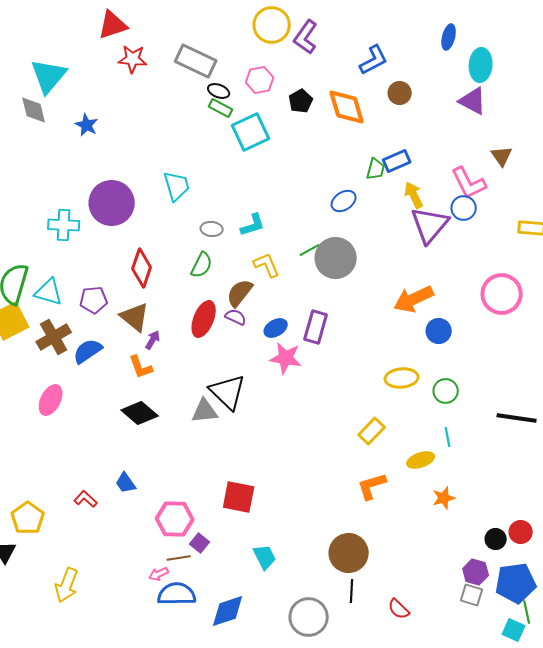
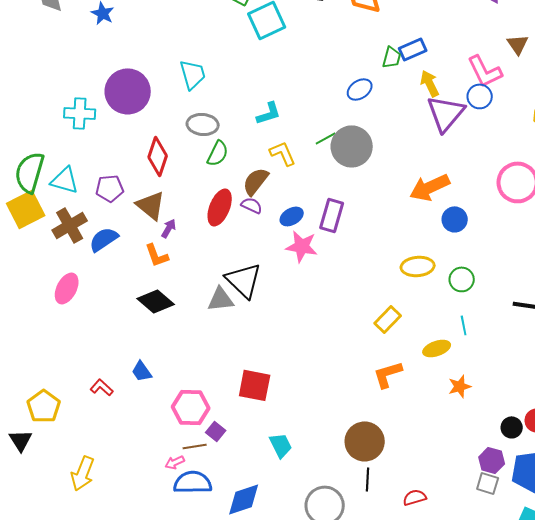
gray ellipse: (212, 229) -> (203, 124), moved, size x1.4
red semicircle: (399, 609) -> (415, 497), turned 120

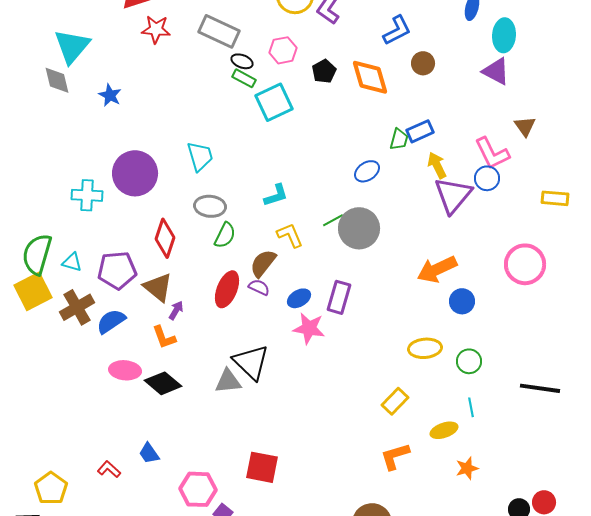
cyan triangle: (65, 180) -> (72, 262), size x0.7
purple pentagon: (110, 188) -> (117, 270), size x1.4
pink ellipse: (67, 288) -> (125, 370), moved, turned 68

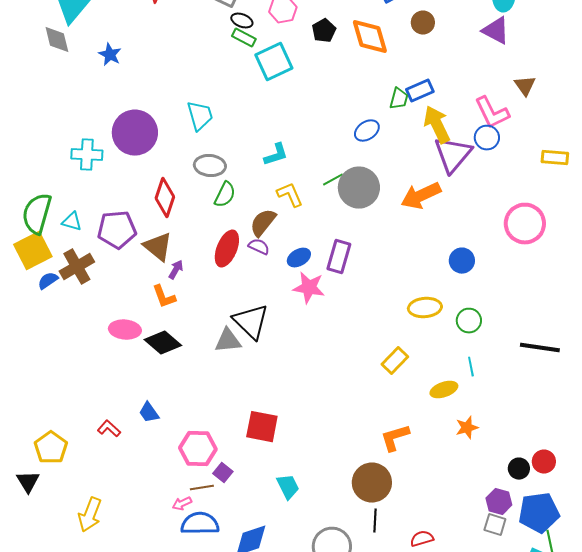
yellow arrow: (437, 165) -> (437, 125), size x1.4
orange arrow: (437, 269) -> (421, 196), moved
blue semicircle: (111, 321) -> (48, 281), moved, size x0.7
orange L-shape: (395, 456) -> (395, 438), moved

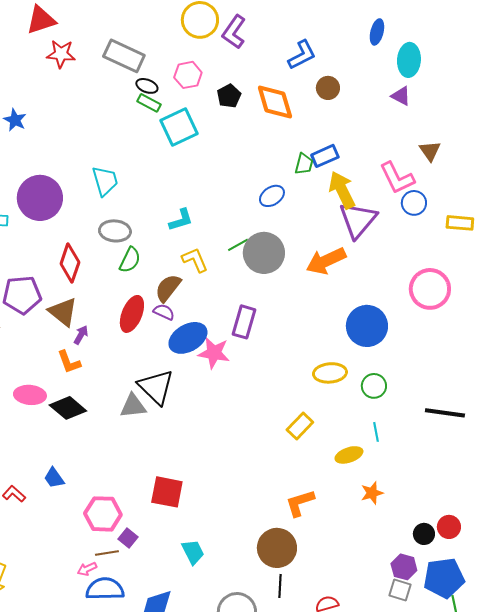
purple triangle: (496, 31) -> (401, 96), size x0.7
blue circle: (487, 138) -> (414, 203), moved
blue ellipse: (299, 258) -> (188, 338), moved, size x1.6
blue circle: (462, 261) -> (367, 326), size x1.6

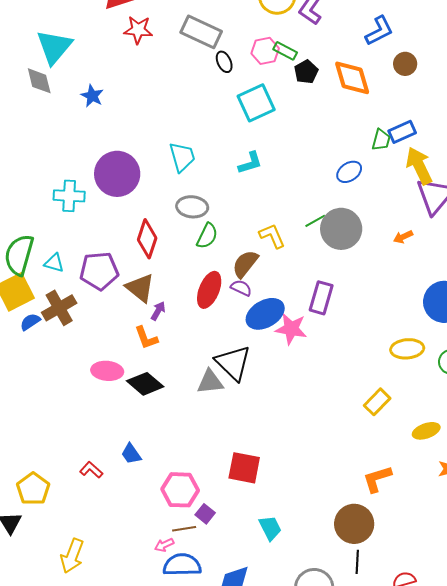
black ellipse: (147, 86) -> (224, 62), turned 45
green rectangle: (149, 103) -> (285, 51), moved
cyan L-shape: (181, 220) -> (250, 163), moved
orange arrow: (326, 261) -> (403, 237), size x0.5

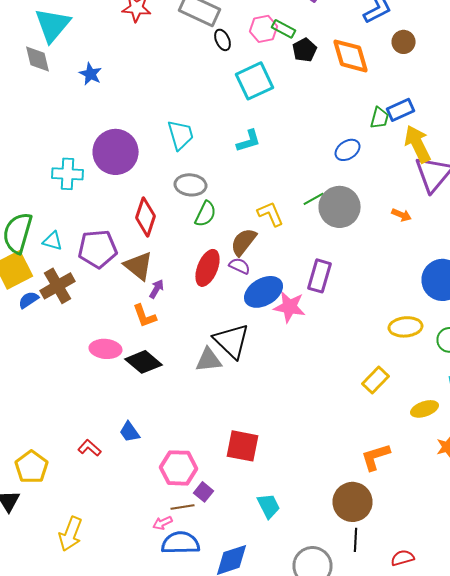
orange arrow: (403, 237) -> (402, 215), turned -132

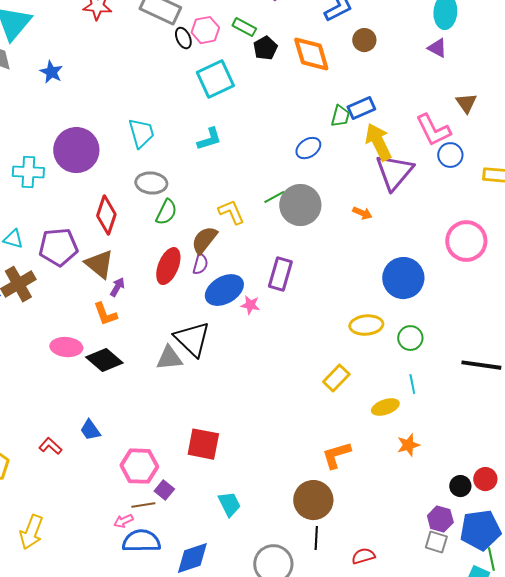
pink hexagon: (264, 29) -> (205, 30), moved
purple semicircle: (240, 266) -> (200, 264), turned 80
pink star: (290, 307) -> (250, 305), size x0.6

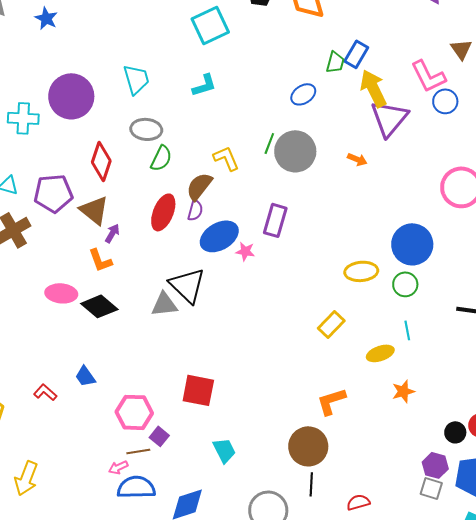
blue rectangle: (361, 108) -> (356, 54), turned -36
green line: (274, 197) -> (269, 143), turned -40
blue circle: (403, 278) -> (412, 244), moved

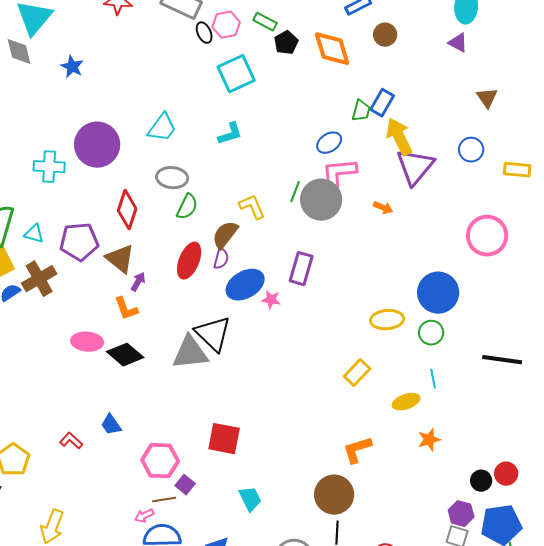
pink L-shape: (428, 76) -> (339, 173), moved, turned 111
cyan trapezoid: (136, 79) -> (162, 128), turned 52
gray triangle: (164, 304) -> (190, 353), size x1.4

